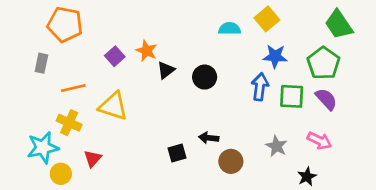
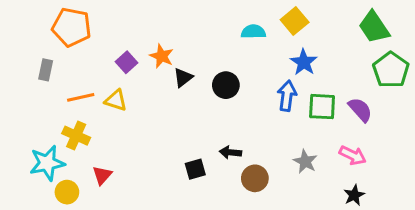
blue star: (275, 56) -> (304, 62), turned 30
green pentagon: (323, 63) -> (391, 70), moved
yellow triangle: (113, 106) -> (116, 100), moved, size x0.7
black star: (307, 177) -> (354, 195), moved

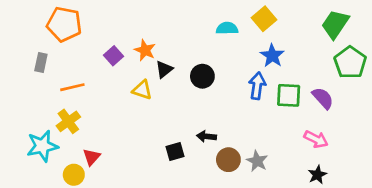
green trapezoid: (374, 27) -> (335, 24), turned 68
yellow triangle: (116, 100) -> (142, 90), moved
yellow cross: (76, 136) -> (68, 121), turned 30
gray star: (305, 162) -> (257, 161), moved
yellow circle: (67, 192) -> (74, 175), moved

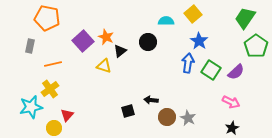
purple square: (113, 56) -> (83, 41), size x1.5
black circle: (202, 76) -> (148, 42), moved
green square: (289, 95) -> (211, 70), turned 30
purple semicircle: (323, 98) -> (236, 72), turned 90

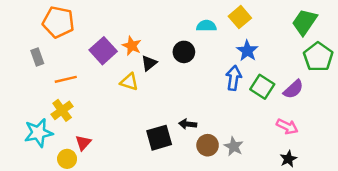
gray rectangle: (30, 46) -> (37, 57), turned -32
black square: (128, 111) -> (159, 138), size x1.5

